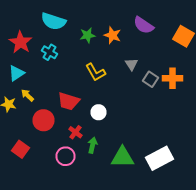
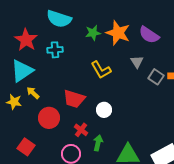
purple semicircle: (144, 25) -> (149, 35), moved
orange star: (112, 35) -> (118, 33), size x1.4
cyan cross: (50, 52) -> (55, 50), turned -35
cyan triangle: (16, 73) -> (22, 71), size x1.4

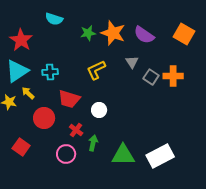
cyan semicircle: (59, 19) -> (54, 19), size x0.7
cyan cross: (55, 50) -> (50, 72), moved
yellow L-shape: (101, 70) -> (96, 70), turned 95

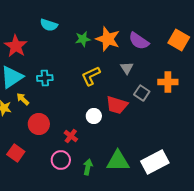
gray square: (151, 77) -> (142, 93), moved
red trapezoid: (69, 99) -> (117, 105), moved
green arrow: (93, 143) -> (88, 167), moved

